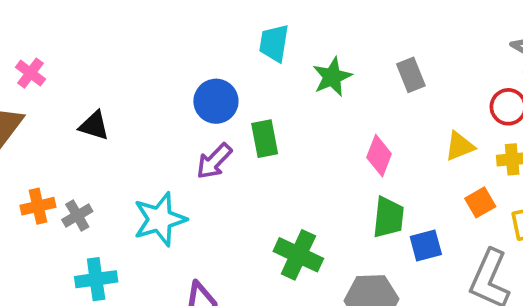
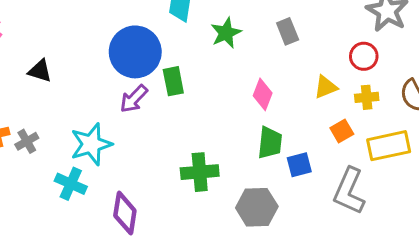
blue circle: (216, 101) -> (135, 52), size x1.5
green cross: (298, 255) -> (200, 172), turned -30
cyan cross: (96, 279) -> (71, 184), moved, turned 32

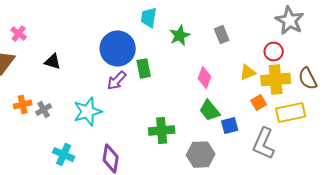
yellow cross: (367, 97) -> (276, 80), size x1.8
green trapezoid: (270, 143) -> (210, 111), turned 135
cyan cross: (71, 184) -> (64, 155), moved

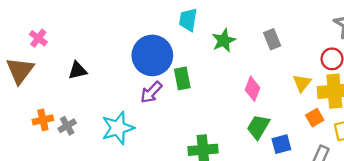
black triangle: (53, 62) -> (77, 70), turned -30
yellow triangle: (248, 73) -> (302, 83), turned -30
green trapezoid: (210, 111) -> (258, 127), turned 70

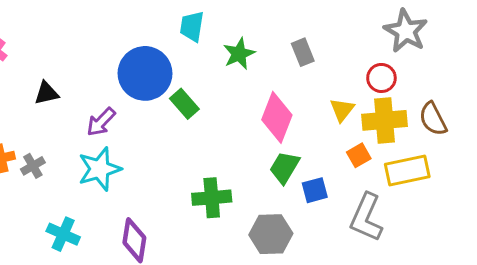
green rectangle: (182, 78) -> (184, 104), turned -30
pink diamond: (253, 89) -> (277, 117), size x1.5
purple arrow: (151, 92) -> (101, 122), moved

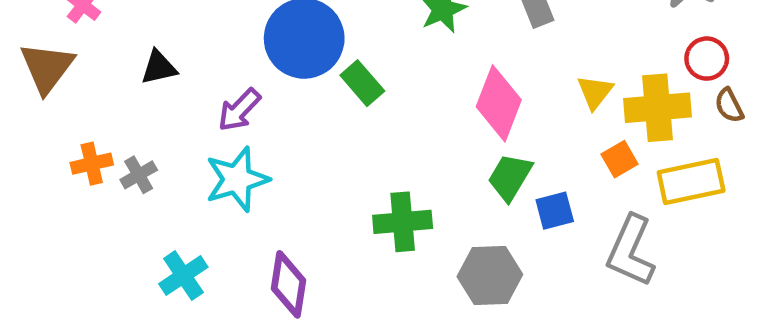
red circle: (381, 78) -> (707, 59), moved
brown semicircle: (433, 119) -> (729, 106), size x0.7
cyan cross: (63, 234) -> (183, 275), turned 32

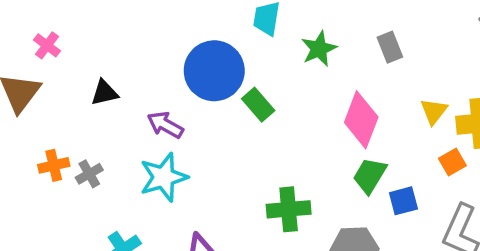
purple arrow: (239, 110) -> (165, 125), turned 75

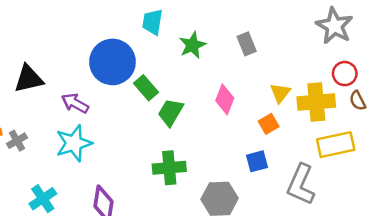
black triangle: (104, 93) -> (29, 79), size x1.4
pink diamond: (361, 120) -> (225, 99), size x0.7
orange square: (452, 162) -> (269, 124), moved
green trapezoid: (370, 176) -> (171, 112), moved

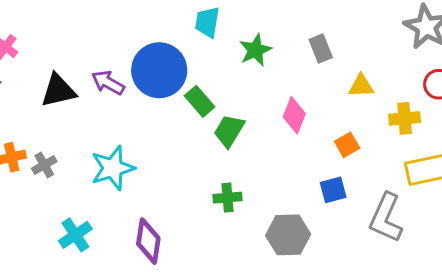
yellow triangle: (280, 93) -> (361, 86), moved, turned 50
yellow cross: (316, 102) -> (405, 118), size x0.7
purple arrow: (75, 103) -> (108, 83), moved
green cross: (169, 168) -> (228, 198), size x0.7

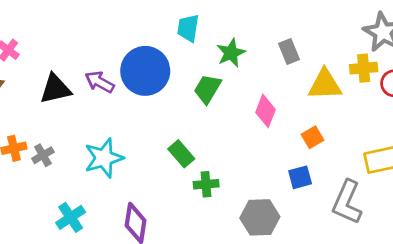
yellow triangle: (361, 86) -> (325, 85), size x1.5
green rectangle: (200, 101) -> (181, 154), moved
yellow cross: (405, 118) -> (364, 68), moved
green trapezoid: (229, 131) -> (207, 89), moved

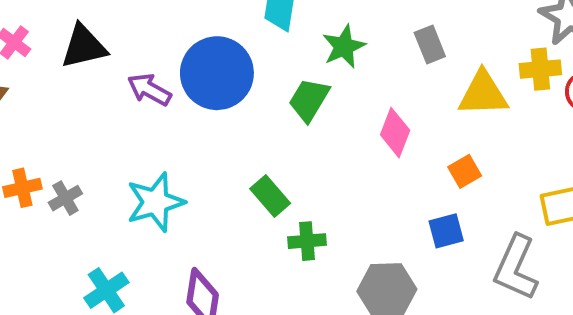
black triangle: (55, 89) -> (84, 47), moved

